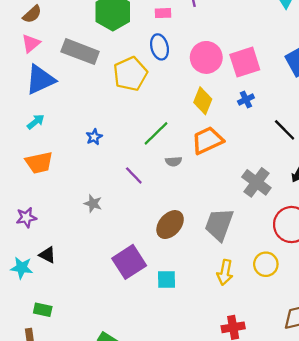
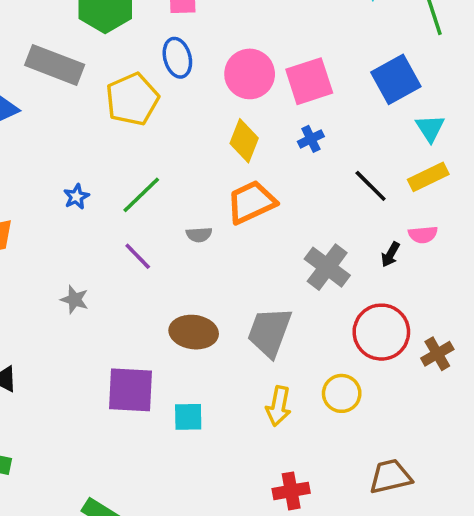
green line: (156, 133) -> (141, 195), moved
brown ellipse: (170, 225) -> (194, 332), turned 56
purple square: (129, 262) -> (130, 390), turned 36

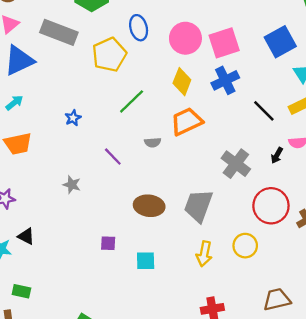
blue cross: (311, 139) -> (225, 80), size x1.6
green line: (141, 195) -> (132, 101), moved
purple square: (130, 390) -> (108, 243), size x0.5

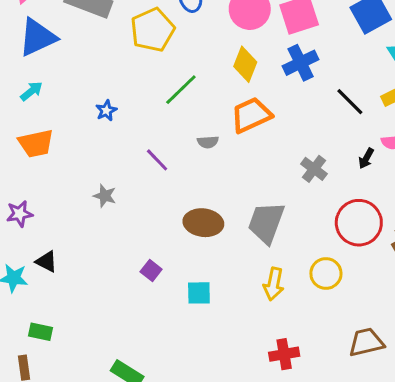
gray cross: (236, 164) -> (314, 169), size x0.7
purple square: (108, 243) -> (151, 271), turned 35

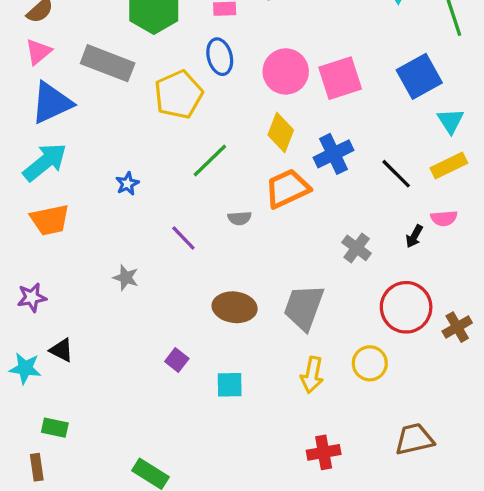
blue cross: (301, 63) -> (333, 154), moved
cyan arrow: (31, 91) -> (45, 162), size x1.8

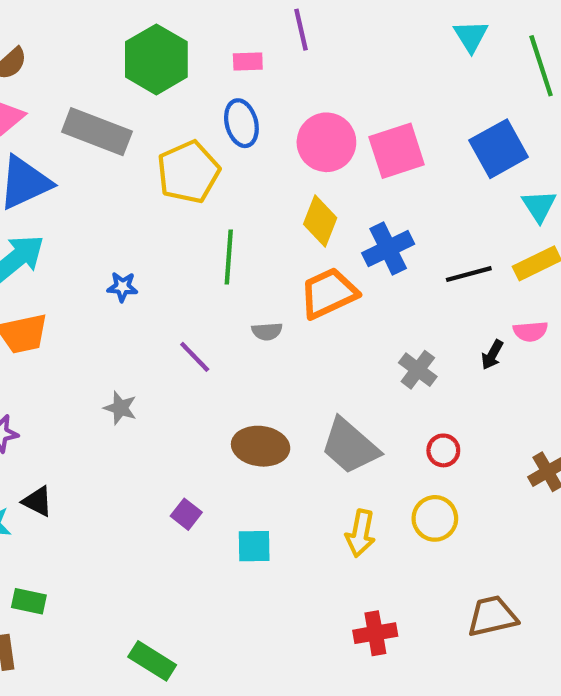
green line: (210, 161) -> (229, 257), turned -42
black line: (396, 174) -> (469, 274), turned -60
blue star: (127, 184) -> (122, 287), turned 30
gray trapezoid: (304, 307) -> (350, 446), turned -69
red circle: (406, 307) -> (443, 450), moved, size x0.5

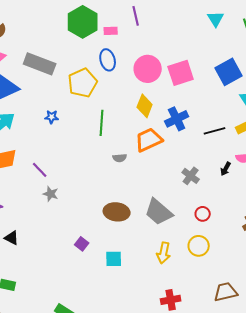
green hexagon: (156, 59) -> (83, 22), moved
blue star: (122, 287) -> (52, 117), moved
purple line: (195, 357) -> (40, 170), moved

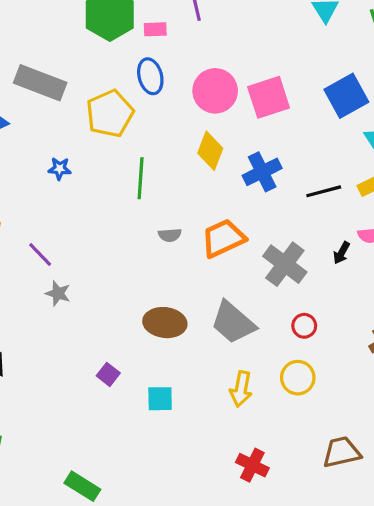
orange trapezoid: (149, 140) -> (223, 238), moved
gray cross: (191, 176) -> (285, 264), size x1.5
red cross: (171, 300) -> (252, 465), turned 36

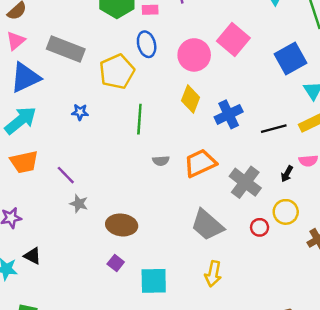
pink square: (269, 97) -> (233, 39), moved, turned -32
brown ellipse: (165, 323) -> (122, 225), moved
yellow circle: (298, 378) -> (286, 212), moved
cyan square: (160, 399) -> (154, 281), size x1.4

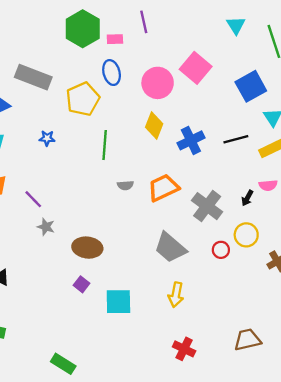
black line: (274, 129) -> (236, 139), moved

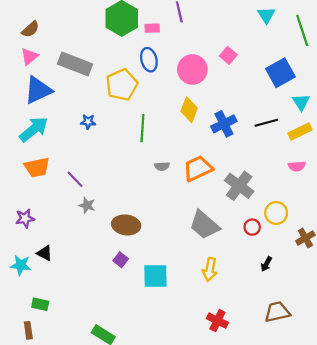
pink square: (196, 68) -> (228, 55), size x0.6
black arrow: (247, 198) -> (266, 264), moved

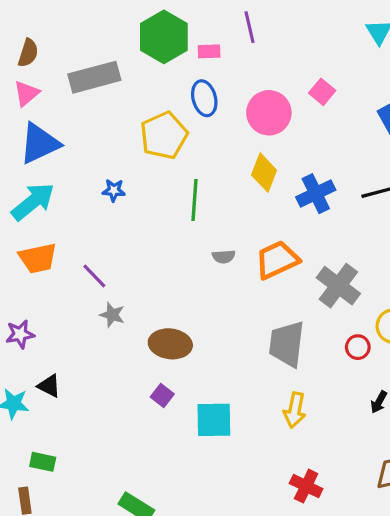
brown semicircle: (30, 29) -> (28, 53), turned -30
gray rectangle: (75, 64) -> (94, 77), moved, turned -36
gray trapezoid: (204, 225) -> (287, 344), turned 56

